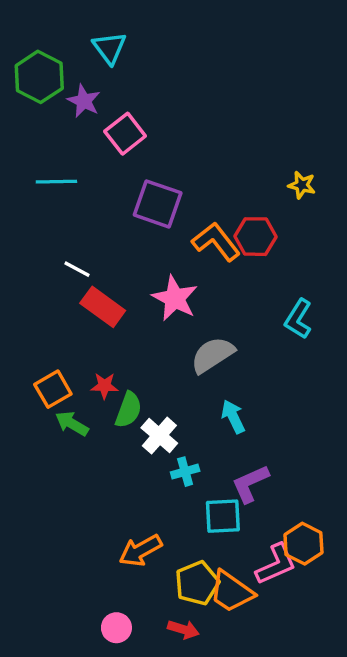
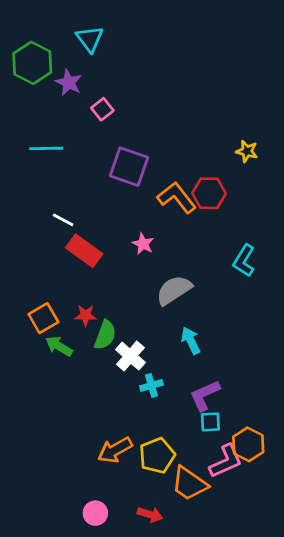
pink square: (125, 134) -> (102, 109), size x0.7
pink star: (175, 298) -> (143, 244), size x0.6
cyan square: (223, 516) -> (210, 422), moved, size x0.7
yellow pentagon: (197, 583) -> (157, 456), moved

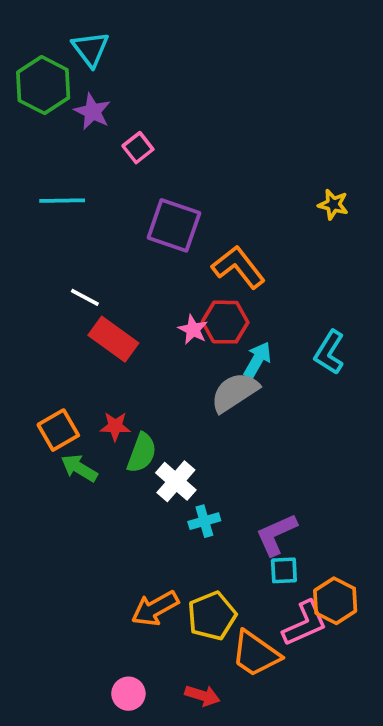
cyan triangle: (90, 39) -> (91, 49), moved
red hexagon: (209, 193) -> (225, 322), moved
cyan arrow: (191, 341) -> (257, 360), moved, turned 56

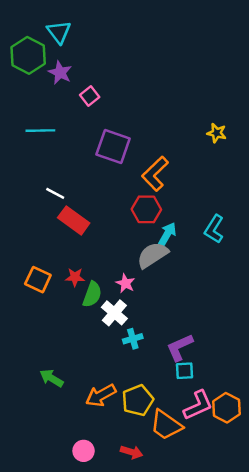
orange L-shape: (238, 267) -> (155, 174), turned -96
pink star: (193, 330) -> (125, 283), moved
orange square: (58, 430) -> (38, 280), turned -35
green arrow: (79, 468) -> (51, 378), moved
orange hexagon: (335, 601) -> (226, 408), moved

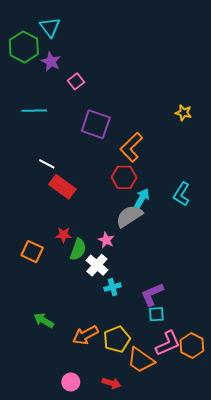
orange square: (38, 280) -> (32, 252), moved

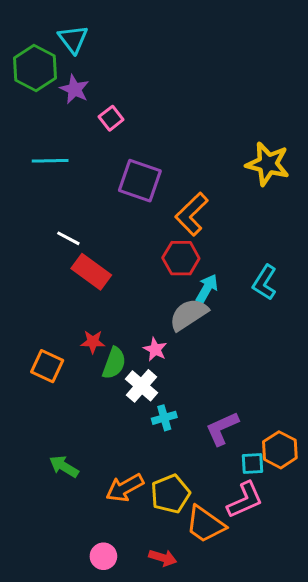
yellow star: (184, 113) -> (268, 164), size x1.8
cyan square: (156, 314) -> (252, 463), moved
orange hexagon: (192, 345) -> (280, 450), moved

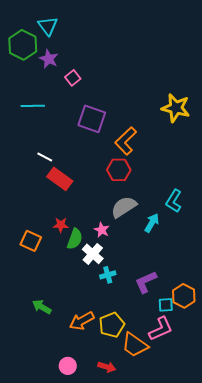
cyan L-shape: (265, 282) -> (174, 201), moved
cyan arrow: (207, 289) -> (152, 223), moved

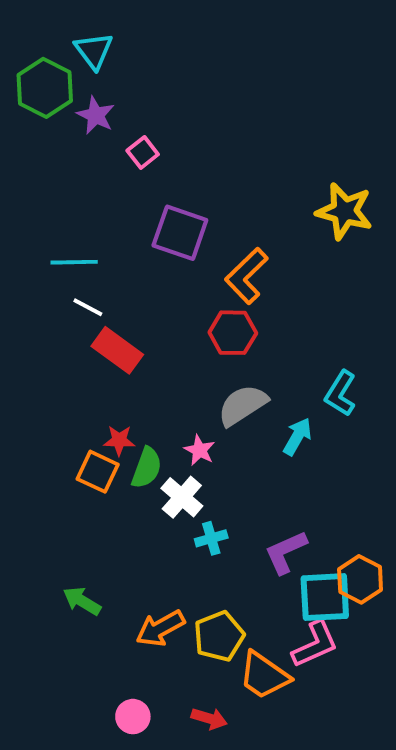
cyan line: (33, 106) -> (74, 262), moved
orange square: (31, 241) -> (98, 472), moved
cyan square: (166, 305) -> (325, 597), size x1.8

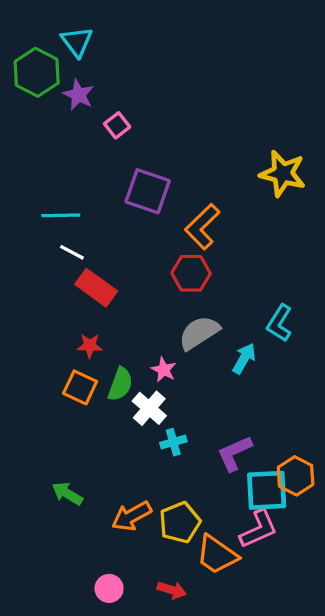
red star: (119, 440) -> (90, 346), moved

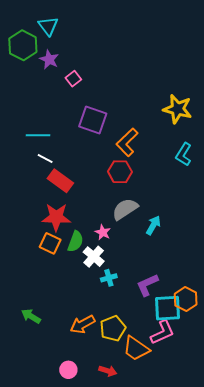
cyan L-shape: (279, 323) -> (184, 154), moved
red star: (90, 346) -> (56, 217), size x1.8
green arrow: (67, 494) -> (31, 316), moved

